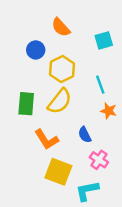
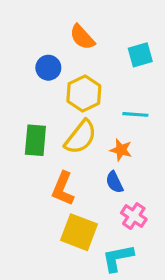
cyan line: (100, 85) -> (135, 114), turned -66
orange star: (109, 111) -> (121, 150), moved
orange L-shape: (46, 139) -> (63, 189), turned 55

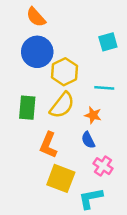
orange semicircle: (82, 37) -> (36, 17), moved
blue circle: (48, 68) -> (37, 52), size x1.6

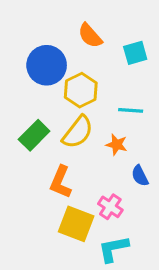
orange semicircle: (36, 17) -> (90, 36), moved
green rectangle: (27, 108) -> (34, 135), turned 40
blue semicircle: (88, 140) -> (140, 176), moved
pink cross: (103, 166) -> (110, 207), moved

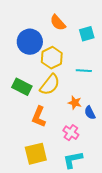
green rectangle: (34, 135) -> (22, 87), turned 72
orange star: (117, 145) -> (75, 103), moved
yellow square: (76, 224) -> (36, 154), moved, turned -35

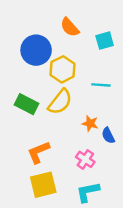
orange L-shape: (39, 117) -> (38, 152), moved, turned 45

